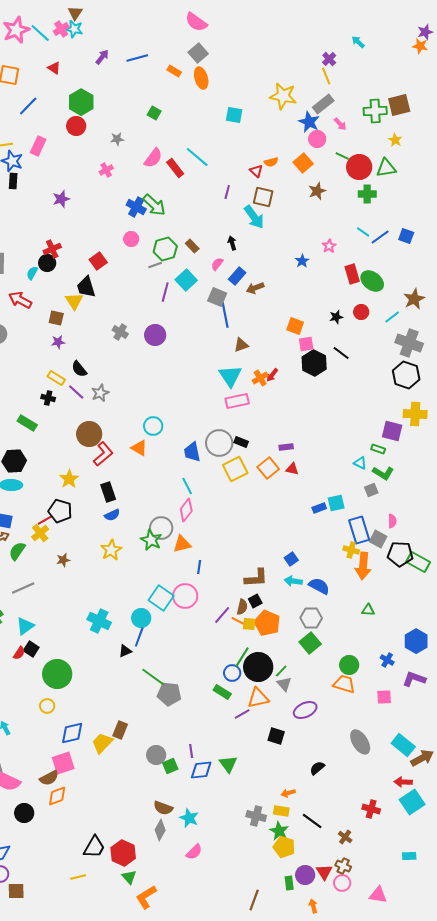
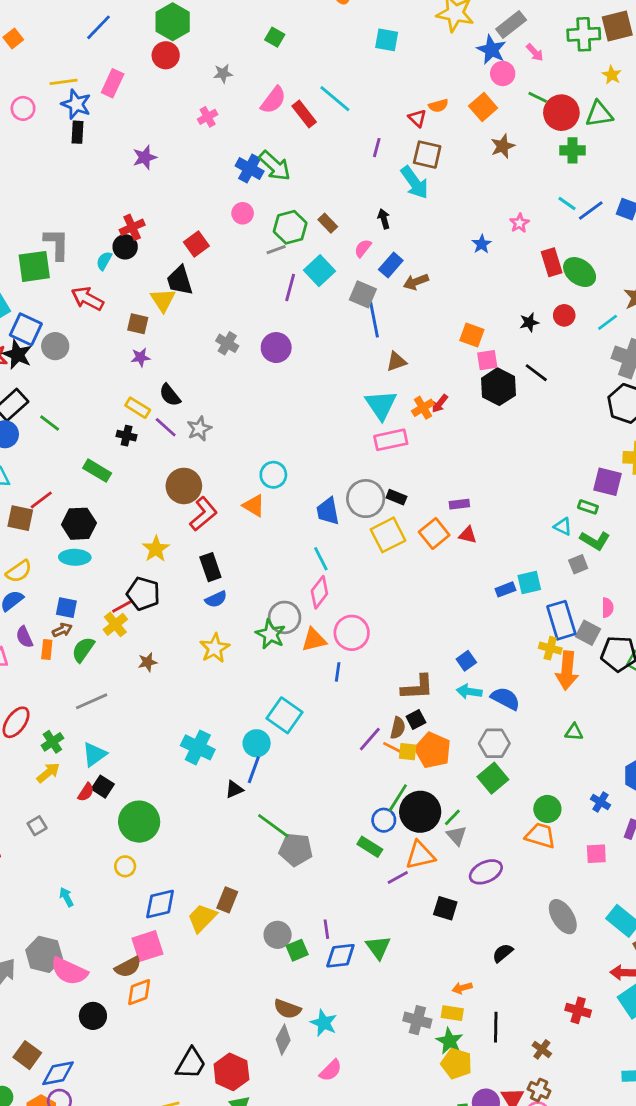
pink circle: (185, 596) -> (352, 633), moved
black line: (312, 821) -> (496, 1027), turned 55

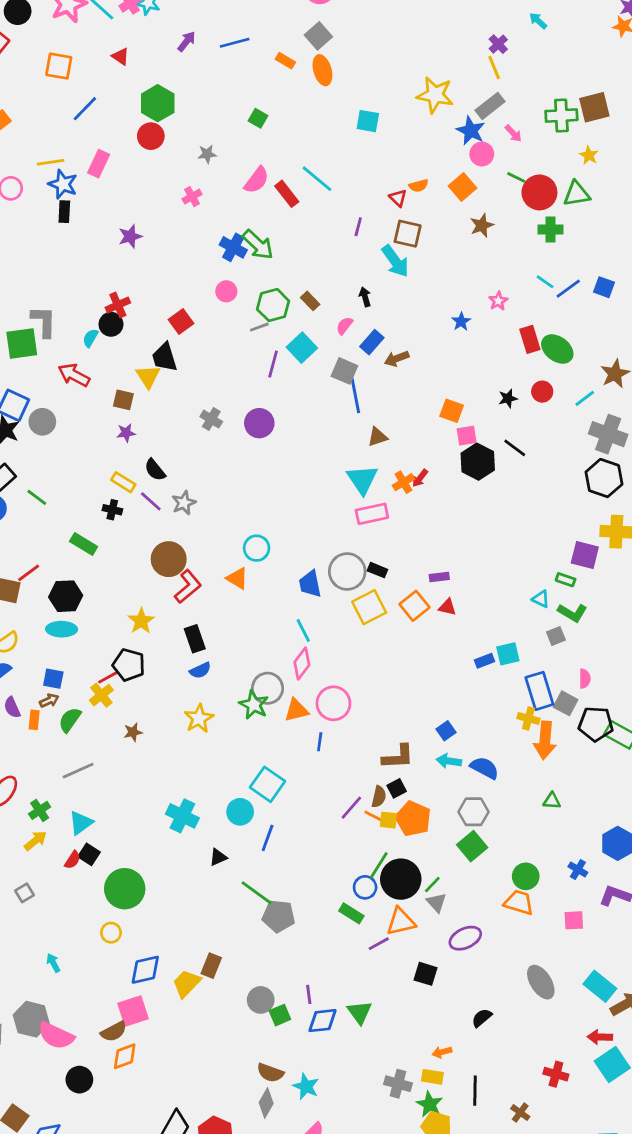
blue line: (254, 770) -> (268, 838), moved

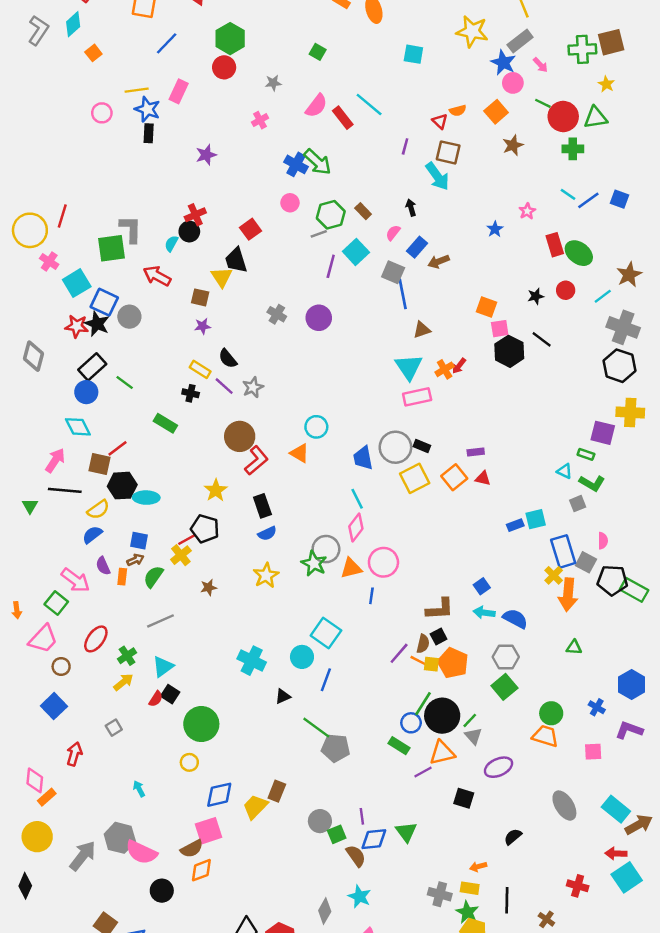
black hexagon: (66, 596) -> (122, 486), moved
yellow cross: (528, 718) -> (554, 575), turned 30
brown semicircle: (270, 1073) -> (356, 856), moved, turned -145

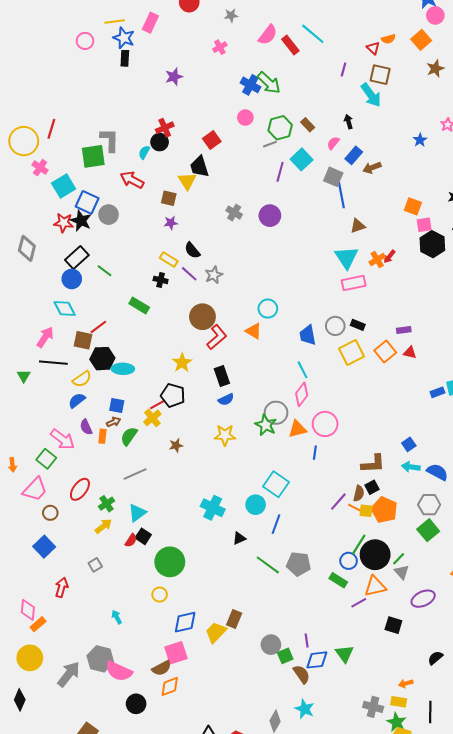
gray circle: (395, 447) -> (335, 326), size x0.7
yellow star: (266, 575) -> (225, 435), turned 30
gray pentagon: (336, 748) -> (298, 564), moved

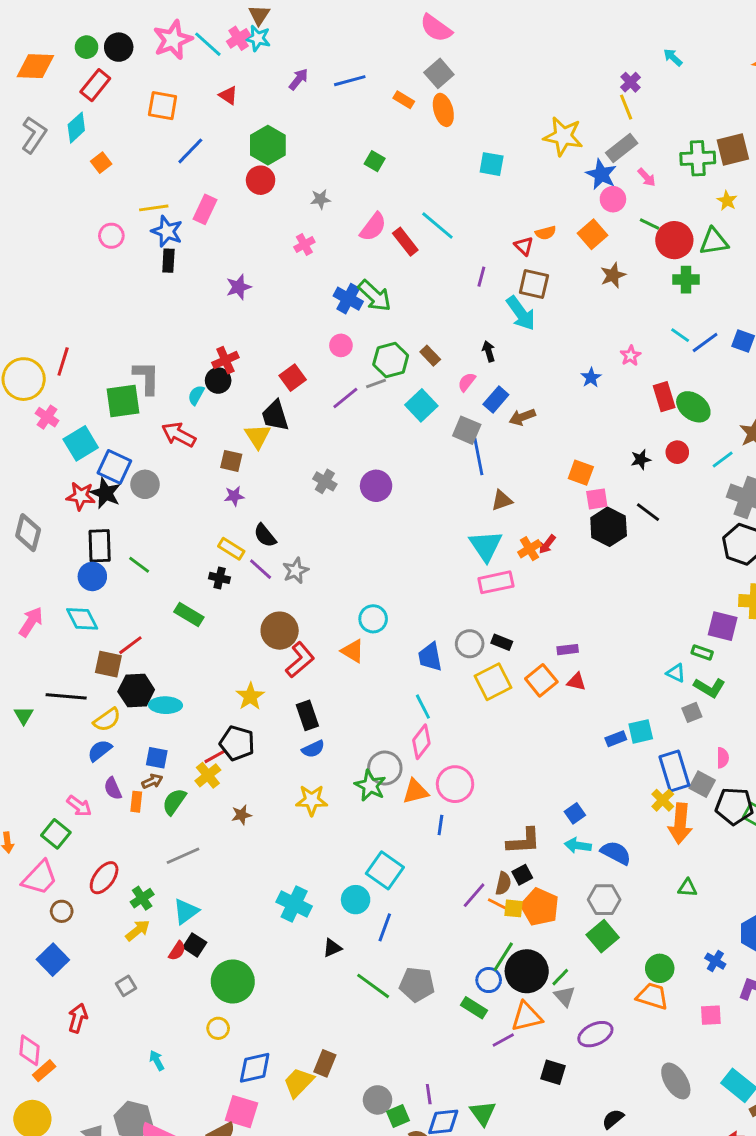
purple line: (280, 172) -> (345, 398), moved, turned 36
black rectangle: (77, 257) -> (100, 546), turned -50
pink arrow: (45, 337) -> (31, 622), moved
pink arrow: (63, 439) -> (79, 806), size x0.7
pink square: (176, 653) -> (242, 1112), turned 35

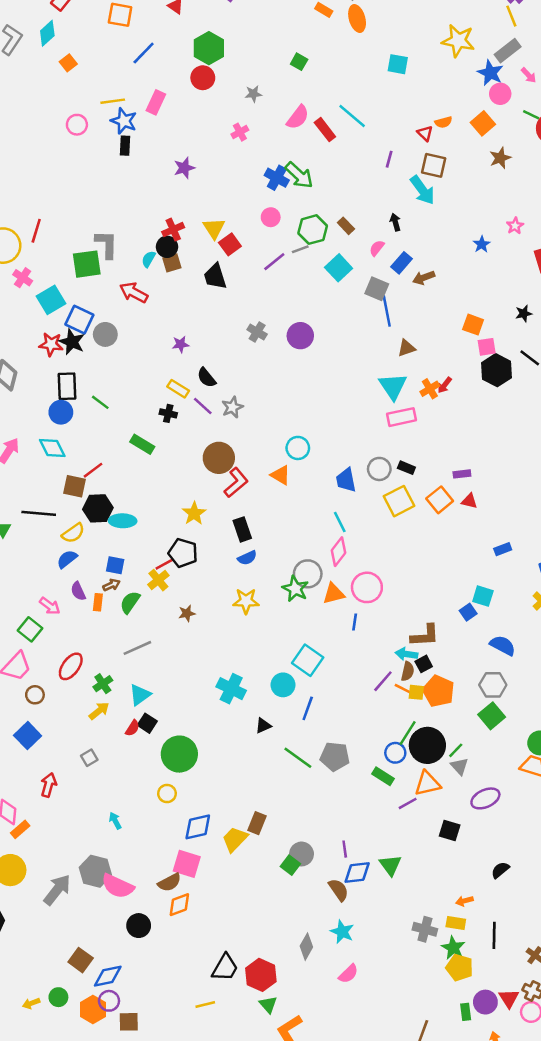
yellow triangle: (258, 436) -> (214, 228), moved
brown square: (231, 461) -> (172, 263), moved, turned -30
cyan square: (641, 731) -> (483, 596), moved, turned 30
cyan arrow: (578, 846) -> (406, 654), moved
green square: (398, 1116) -> (290, 865), moved, turned -30

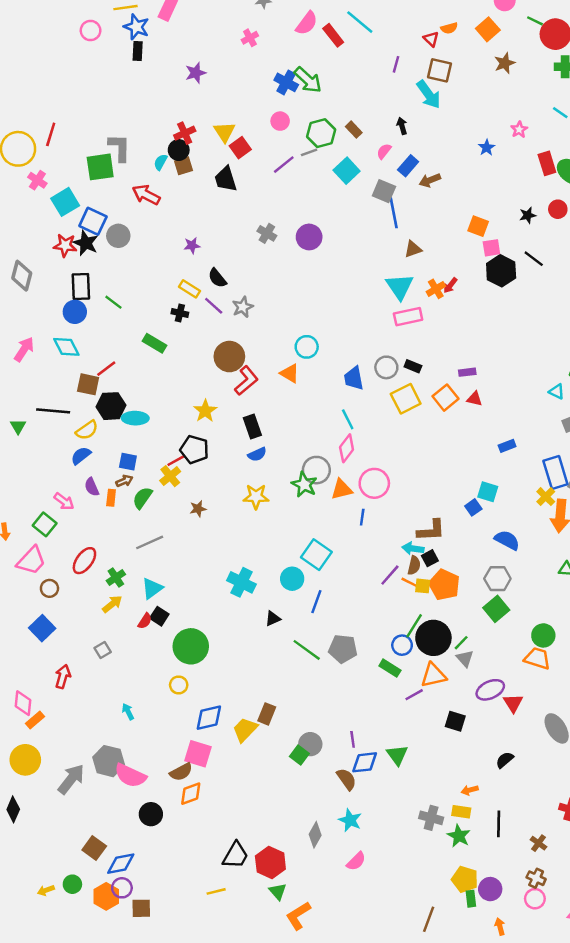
yellow pentagon: (459, 968) -> (465, 879), moved
red triangle: (509, 998) -> (513, 703), moved

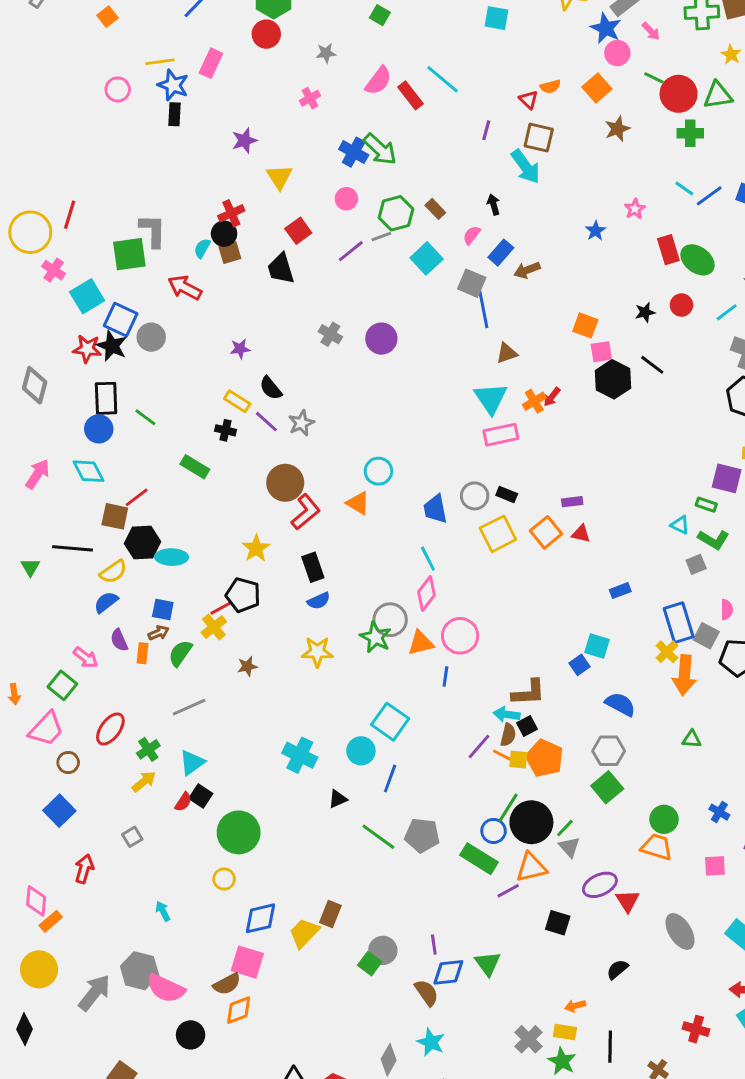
yellow triangle: (225, 132) -> (279, 177), moved
green rectangle: (390, 668) -> (479, 859), size x1.4
gray cross: (431, 818) -> (529, 1039), turned 30

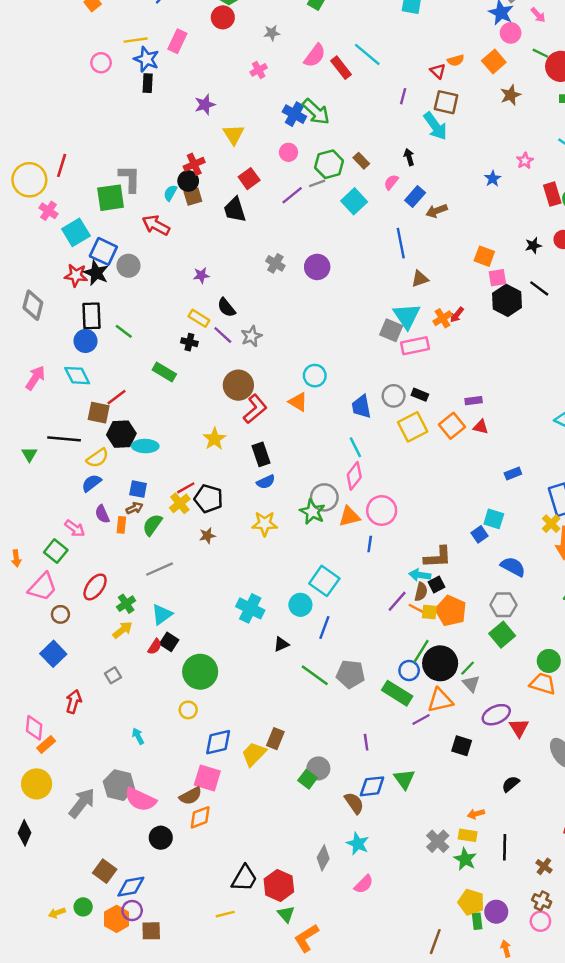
gray square: (472, 283) -> (391, 330), moved
black pentagon: (243, 595) -> (208, 499), moved
purple line: (434, 945) -> (366, 742), moved

